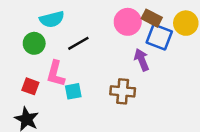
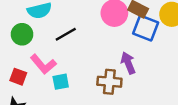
purple arrow: (142, 60) -> (128, 63), moved
pink L-shape: (56, 74) -> (43, 64), turned -55

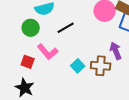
cyan square: (61, 82) -> (78, 66), moved, turned -32

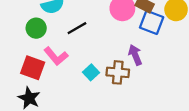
red square: (28, 62) -> (33, 68), size x1.5

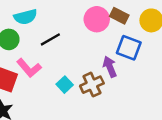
blue square: (152, 22) -> (129, 48), moved
brown cross: (118, 72) -> (92, 85), turned -30

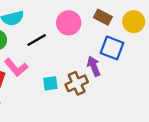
pink circle: (97, 19) -> (69, 23), moved
cyan square: (65, 85) -> (50, 83), turned 35

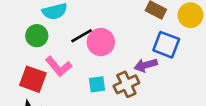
pink circle: (69, 23) -> (101, 42), moved
purple arrow: (94, 66) -> (146, 65), turned -84

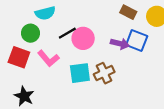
purple arrow: (146, 65) -> (120, 44), moved, turned -150
red square: (33, 79) -> (19, 57), moved
cyan square: (97, 84) -> (80, 73), size x1.5

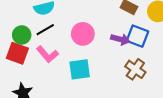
green circle: (30, 33) -> (22, 35), moved
black line: (67, 33) -> (45, 30), moved
brown cross: (104, 73) -> (135, 69), moved, turned -30

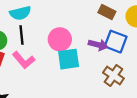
black line: (45, 30) -> (21, 35), turned -66
cyan square: (80, 69) -> (69, 59), moved

